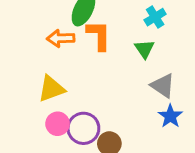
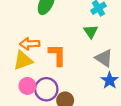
orange L-shape: (99, 35) -> (57, 55), moved
orange arrow: (61, 38) -> (30, 44), moved

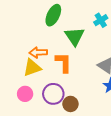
green triangle: (91, 32) -> (75, 36), moved, size x1.5
pink circle: (27, 86) -> (25, 94), moved

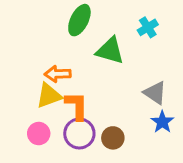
green triangle: (75, 36) -> (110, 51), turned -40
orange L-shape: (63, 63) -> (77, 106), moved
brown circle: (70, 104) -> (113, 138), moved

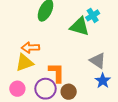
green triangle: (110, 51) -> (80, 26), moved
orange L-shape: (77, 106) -> (57, 73), moved

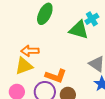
orange L-shape: (57, 73) -> (56, 76), turned 110

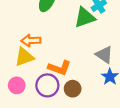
green triangle: (79, 30) -> (85, 17), turned -35

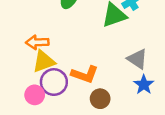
orange arrow: (31, 40) -> (37, 42), moved
purple circle: (47, 85) -> (54, 82), moved

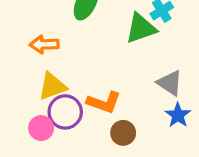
orange arrow: (37, 42) -> (44, 44), moved

